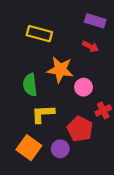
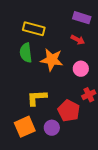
green semicircle: (30, 85) -> (26, 53), moved
pink circle: (84, 87) -> (81, 69), moved
orange square: (29, 148) -> (25, 127), turned 30

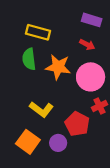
pink circle: (81, 69) -> (91, 77), size x1.6
yellow L-shape: (37, 98) -> (41, 109), turned -140
orange square: (25, 127) -> (28, 142), turned -30

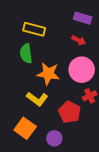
orange star: (58, 67) -> (48, 74), moved
purple circle: (58, 143) -> (54, 138), moved

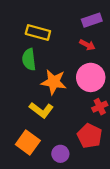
purple rectangle: (83, 18) -> (92, 20), turned -36
red pentagon: (69, 112) -> (90, 136), moved

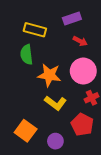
purple rectangle: (92, 20) -> (72, 18), moved
yellow L-shape: (41, 110) -> (55, 103), moved

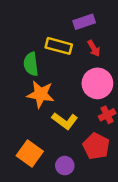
yellow rectangle: (35, 30) -> (59, 46), moved
red arrow: (80, 41) -> (94, 48), turned 32
orange star: (49, 75) -> (41, 94), moved

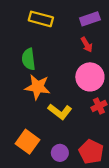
purple rectangle: (84, 22) -> (90, 19), moved
yellow rectangle: (59, 46) -> (41, 19), moved
red pentagon: (96, 146) -> (91, 152), moved

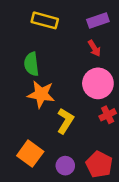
yellow L-shape: (60, 112) -> (65, 121), turned -95

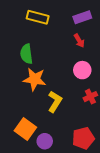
pink circle: (98, 83) -> (82, 70), size x0.7
red pentagon: (99, 164) -> (83, 138), turned 30
purple circle: (65, 166) -> (45, 141), moved

